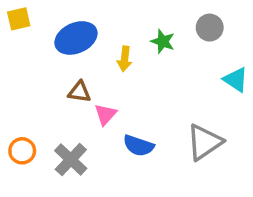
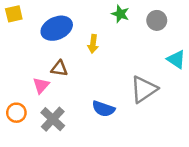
green star: (163, 41) -> (120, 14), moved
pink triangle: (105, 114) -> (41, 85), moved
gray triangle: (204, 142) -> (144, 89), moved

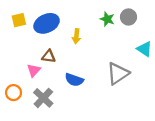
yellow square: (14, 14) -> (19, 20), moved
green star: (120, 14) -> (107, 19), moved
blue semicircle: (103, 109) -> (74, 80), moved

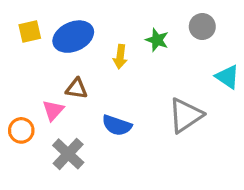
green star: (107, 19) -> (157, 40), moved
orange circle: (14, 93) -> (21, 130), moved

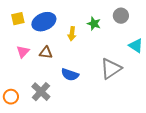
pink triangle: (53, 110) -> (23, 52), moved
orange circle: (21, 130) -> (11, 97), moved

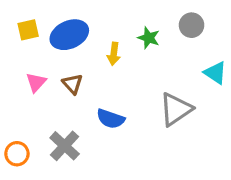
brown triangle: (46, 53) -> (72, 84), turned 40

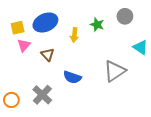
yellow square: (28, 30) -> (18, 28), moved
pink triangle: (36, 82) -> (24, 45), moved

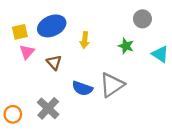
green star: (97, 25) -> (126, 46), moved
gray triangle: (115, 71) -> (112, 85), moved

